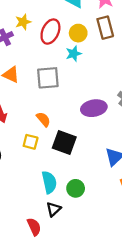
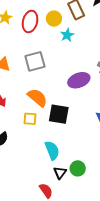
cyan star: (74, 54) -> (67, 35), moved
orange semicircle: (43, 119) -> (37, 98), size x1.5
green circle: (76, 188) -> (78, 168), moved

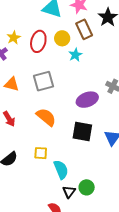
black square: (59, 114) -> (82, 131), moved
yellow square: (30, 119) -> (41, 153), moved

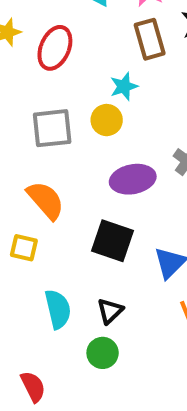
yellow circle: (62, 38) -> (107, 120), moved
yellow square: (41, 153) -> (24, 248), moved
black triangle: (69, 192) -> (110, 311), moved

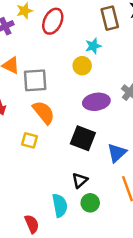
gray square: (52, 128) -> (35, 80), moved
cyan semicircle: (58, 309) -> (60, 205), moved
green circle: (103, 353) -> (90, 203), moved

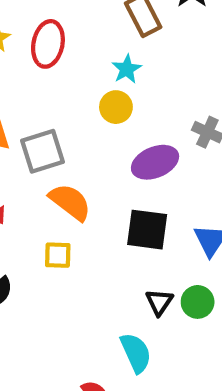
green circle: (90, 203) -> (198, 302), moved

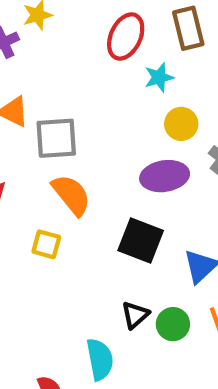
red ellipse: (48, 44) -> (126, 36), moved
yellow circle: (116, 107) -> (181, 124), moved

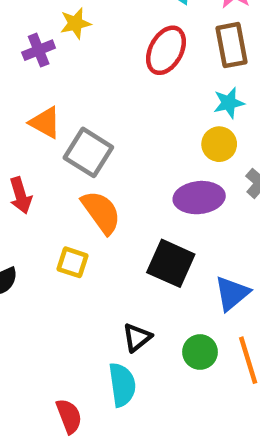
cyan star: (159, 77) -> (229, 103), moved
gray square: (56, 138) -> (88, 152), turned 33
black triangle: (135, 315) -> (137, 337), moved

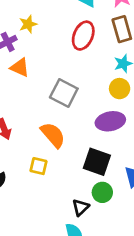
orange triangle: (45, 122) -> (20, 68), moved
gray square: (88, 152) -> (64, 93), moved
green circle: (200, 352) -> (102, 192), moved

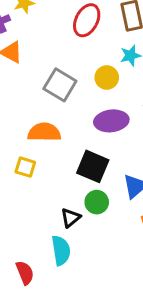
yellow circle: (120, 89) -> (107, 78), moved
orange semicircle: (53, 135) -> (44, 132), turned -52

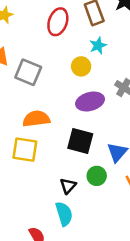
gray square: (60, 85) -> (28, 72), moved
yellow square: (25, 167) -> (25, 150), size x1.5
green circle: (97, 202) -> (97, 176), moved

